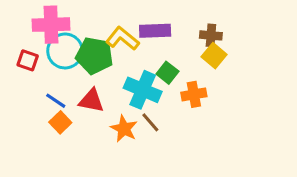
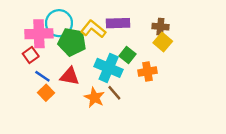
pink cross: (51, 25) -> (39, 34), moved
cyan circle: (65, 51) -> (59, 23), moved
red square: (28, 60) -> (31, 55), moved, turned 35

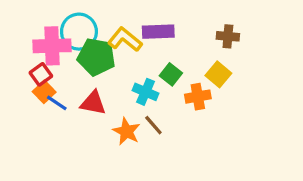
brown cross: (160, 27) -> (228, 36), moved
yellow square: (163, 42) -> (218, 74), moved
cyan cross: (109, 68) -> (146, 92), size x0.7
orange square: (46, 93) -> (44, 92), moved

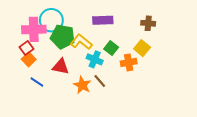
yellow L-shape: (125, 40) -> (81, 42), moved
blue line: (57, 103) -> (37, 82), moved

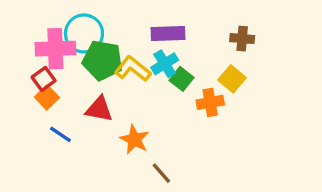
cyan cross: (95, 59) -> (165, 64), moved, turned 35
brown line: (100, 81) -> (161, 173), moved

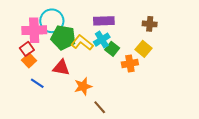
orange star: (134, 139) -> (83, 86), turned 30

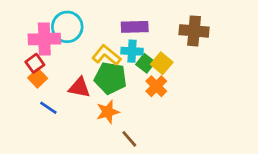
brown cross: (150, 24) -> (194, 31), size x1.5
green pentagon: (63, 37) -> (110, 78), moved
cyan cross: (102, 40) -> (132, 51), turned 35
yellow square: (143, 49) -> (162, 63), moved
orange cross: (130, 63) -> (156, 86), moved, turned -35

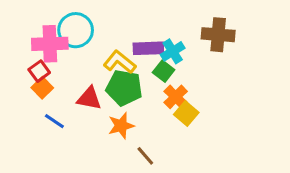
purple rectangle: (135, 27) -> (148, 48), moved
cyan cross: (132, 51) -> (173, 51), moved, turned -35
yellow square: (162, 63) -> (186, 114), moved

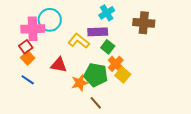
cyan cross: (173, 51) -> (107, 13), moved
green pentagon: (124, 88) -> (96, 75), moved
blue line: (54, 121) -> (28, 80), moved

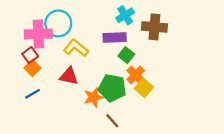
brown cross: (144, 23) -> (154, 27), moved
yellow L-shape: (79, 41) -> (76, 48), moved
blue line: (28, 80) -> (33, 94), turned -64

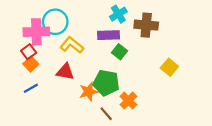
orange cross: (136, 75) -> (128, 101), moved
yellow square: (144, 88) -> (169, 67), moved

